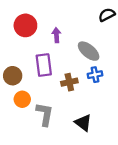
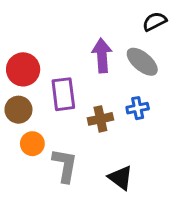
red circle: (25, 25) -> (23, 69), moved
purple arrow: (56, 35) -> (102, 55), moved, size x1.5
gray ellipse: (89, 51) -> (142, 62), moved

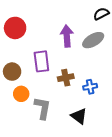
gray ellipse: (142, 62) -> (93, 40), turned -70
red circle: (23, 69) -> (15, 28), moved
blue cross: (138, 108) -> (90, 87), moved

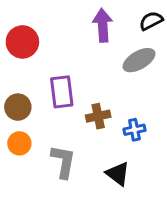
purple arrow: (67, 36) -> (103, 25), moved
orange circle: (21, 94) -> (19, 143), moved

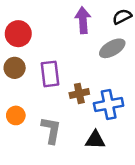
brown circle: (18, 107) -> (15, 68), moved
blue cross: (134, 130) -> (109, 104), size x1.6
black triangle: (118, 174) -> (95, 140), turned -35

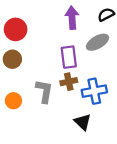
purple rectangle: (50, 74) -> (69, 57), moved
gray L-shape: (51, 130) -> (44, 91), moved
black triangle: (95, 140) -> (83, 122), turned 42

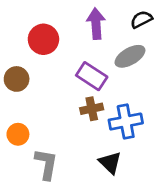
red circle: (16, 29) -> (43, 39), moved
purple rectangle: (69, 57) -> (92, 76), turned -50
gray L-shape: (44, 91) -> (46, 164), moved

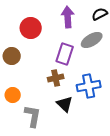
purple rectangle: (92, 76) -> (65, 54), turned 75
brown cross: (92, 109) -> (56, 78), moved
black triangle: (110, 163) -> (65, 104), moved

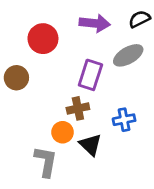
purple arrow: (68, 17) -> (95, 23), turned 100
blue cross: (89, 86) -> (124, 120), size x0.7
orange circle: (13, 95) -> (63, 132), moved

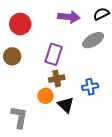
red circle: (43, 39) -> (20, 24), moved
purple rectangle: (90, 75) -> (54, 54), moved
gray L-shape: (46, 162) -> (19, 117), moved

